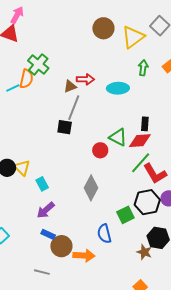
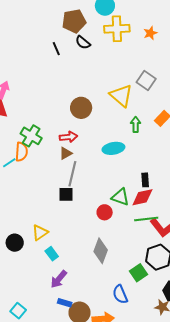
brown circle: (103, 28) -> (81, 108), moved
yellow triangle: (133, 37) -> (121, 96), turned -35
red arrow: (85, 79) -> (68, 137), moved
green line: (141, 163) -> (146, 219), turned 50
yellow triangle: (22, 168) -> (40, 233), moved, turned 48

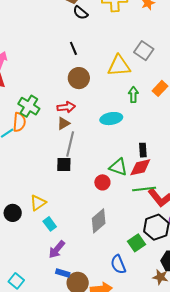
black line: (56, 49) -> (73, 48), moved
yellow triangle: (121, 96) -> (119, 66), turned -45
gray diamond: (101, 251) -> (99, 221), turned 30

